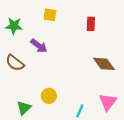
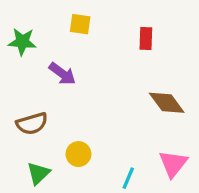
brown semicircle: (15, 63) -> (32, 124), moved, turned -54

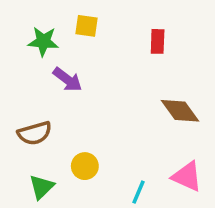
green star: (22, 42) -> (43, 41), moved
pink triangle: (173, 164) -> (187, 176), turned -44

